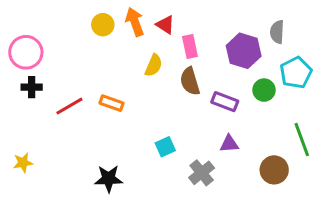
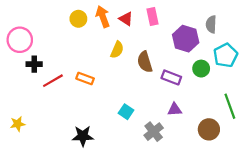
pink rectangle: (190, 46) -> (152, 17), moved
black cross: (32, 87) -> (34, 64), moved
cyan square: (165, 147) -> (126, 112), turned -32

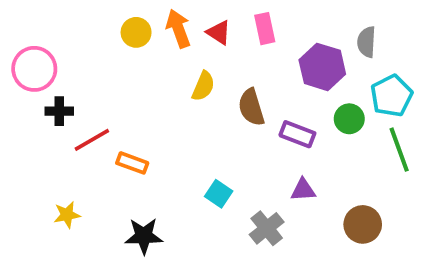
orange rectangle: (85, 79) -> (132, 163), moved
green line: (230, 106) -> (399, 150), moved
yellow star: (18, 124) -> (67, 215), moved

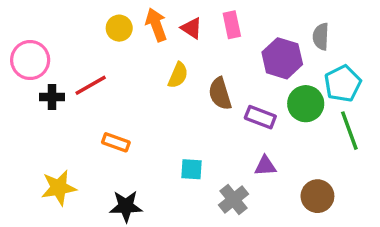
green circle: (349, 119) -> (306, 104), size x1.4
red line: (92, 140) -> (91, 85), moved
cyan square: (219, 194) -> (191, 169), turned -30
yellow star: (67, 215) -> (59, 188), size x1.5

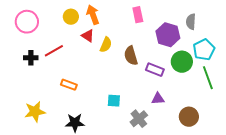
red triangle: (191, 28) -> (88, 36), moved
pink circle: (30, 60) -> (27, 22), moved

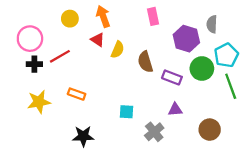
yellow circle: (71, 17) -> (70, 19), moved
pink circle: (27, 22) -> (30, 39), moved
yellow star: (35, 112) -> (39, 102), moved

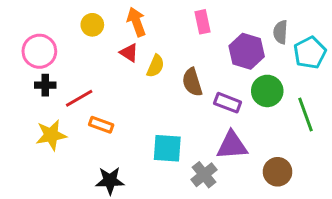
cyan pentagon: (226, 55) -> (310, 53), moved
red line: (60, 56) -> (79, 98), moved
purple triangle: (175, 110) -> (232, 145), size x1.6
cyan square: (126, 112) -> (167, 148), size x1.5

